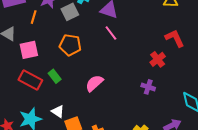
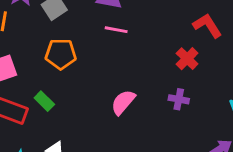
pink line: (111, 33) -> (116, 30), turned -35
pink semicircle: (94, 83) -> (123, 102), moved

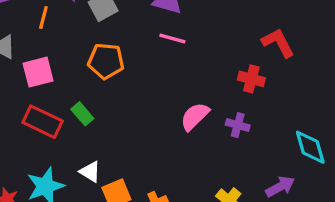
red cross: (187, 59) -> (251, 79), turned -35
pink semicircle: (123, 102) -> (195, 116), moved

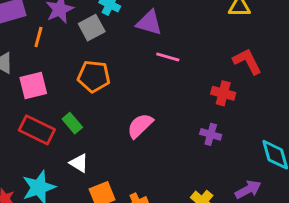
pink line: (172, 38) -> (168, 57), moved
pink semicircle: (195, 116) -> (140, 126), moved
white triangle: (90, 172) -> (79, 163), moved

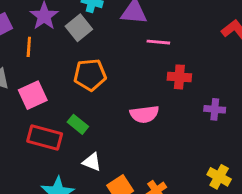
red cross: (223, 93) -> (179, 77), moved
pink semicircle: (140, 126) -> (144, 114), turned -132

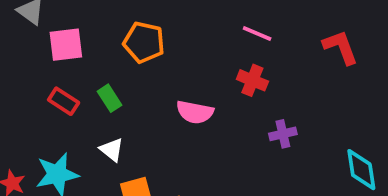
pink line: (158, 42) -> (257, 34), moved
purple cross: (215, 109) -> (283, 134), turned -36
red rectangle: (45, 138) -> (64, 101), size x0.7

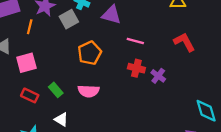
orange pentagon: (144, 42) -> (90, 53), moved, turned -30
pink semicircle: (195, 112) -> (89, 91), moved
purple cross: (283, 134) -> (158, 76), moved, turned -32

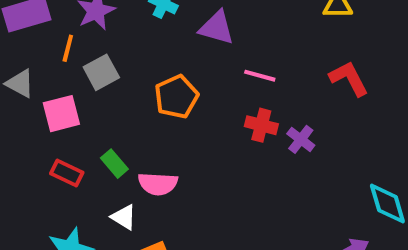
gray square: (69, 19) -> (101, 72), moved
pink semicircle: (89, 91) -> (158, 184), moved

